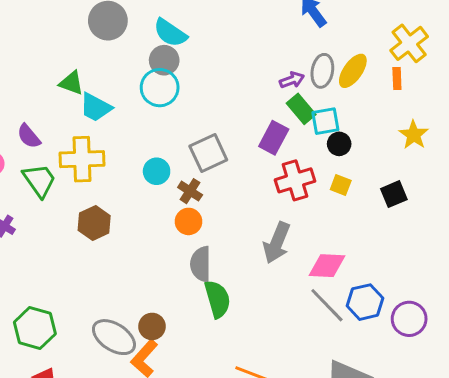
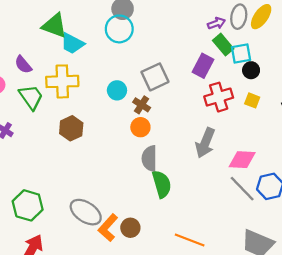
green triangle: (71, 83) -> (54, 26), size x1.4
brown circle: (152, 326) -> (130, 228), moved

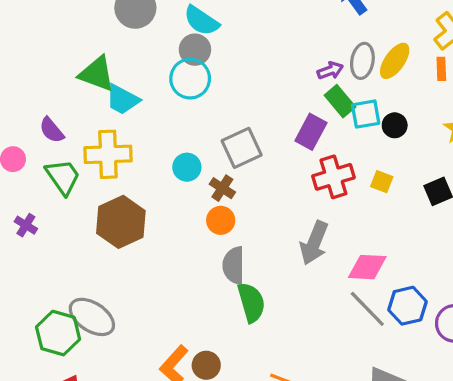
black circle: (251, 70) -> (395, 125), moved
brown hexagon: (71, 128) -> (121, 222), size x1.4
gray ellipse: (86, 212) -> (92, 317), moved

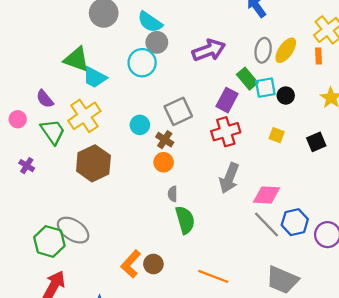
gray circle: (195, 50) -> (157, 42), moved
purple arrow: (330, 71) -> (209, 50), moved, size x1.8
yellow cross: (108, 154) -> (84, 116), turned -32
red cross: (333, 177) -> (226, 132), moved
gray semicircle: (234, 265) -> (173, 194), size x0.6

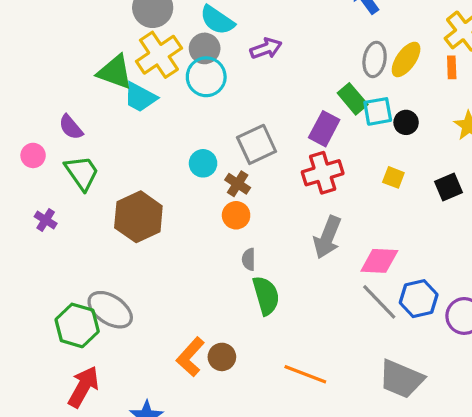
gray circle: (157, 42) -> (205, 48), moved
purple arrow: (209, 50) -> (266, 48), moved, size x0.7
yellow cross: (84, 116) -> (159, 55), moved

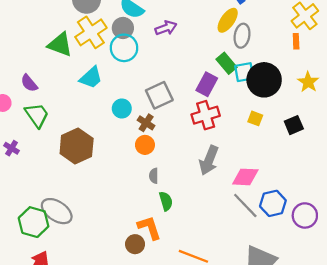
yellow ellipse: (406, 59) -> (228, 20), moved
cyan trapezoid: (140, 97) -> (91, 78), moved, turned -70
black circle: (406, 122) -> (264, 80), size x2.0
green semicircle: (266, 296) -> (166, 201), size x0.7
orange L-shape: (190, 357) -> (149, 228), moved, turned 120

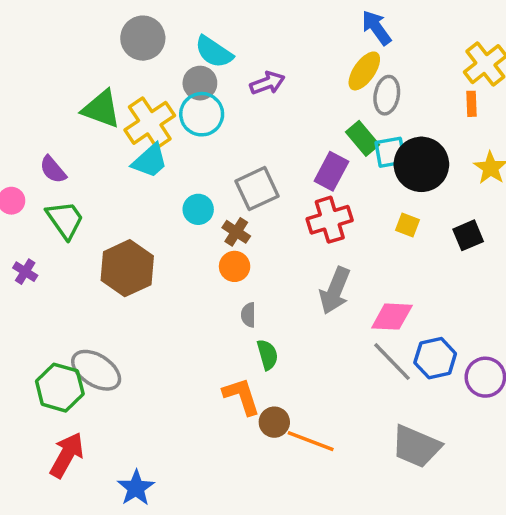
yellow cross: (91, 32) -> (150, 123), moved
brown circle: (135, 244) -> (274, 422), moved

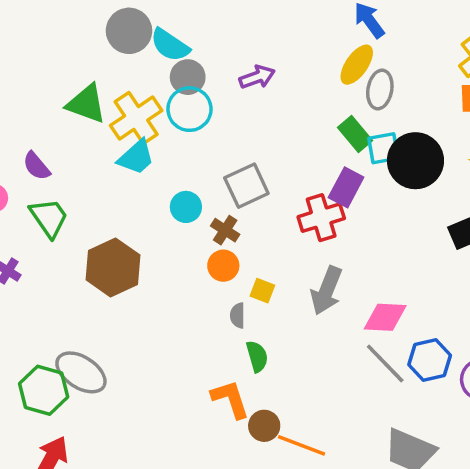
cyan semicircle: (214, 52) -> (170, 45), moved
purple rectangle: (331, 171) -> (346, 187), moved
yellow square: (408, 225) -> (262, 291), moved

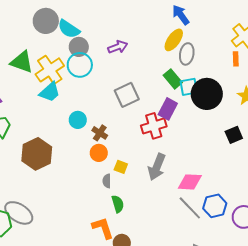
gray square: (246, 186) -> (127, 95), moved

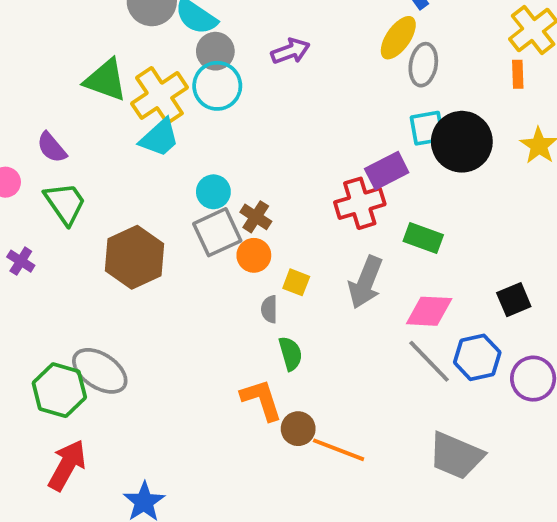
green rectangle: (173, 79) -> (423, 238), moved, turned -30
gray square: (127, 95) -> (217, 232), moved
purple rectangle: (168, 109) -> (387, 171), turned 35
black square: (234, 135) -> (514, 300), moved

